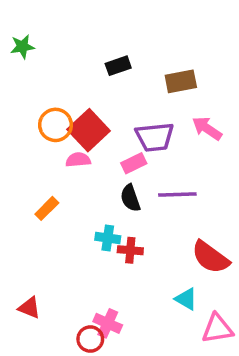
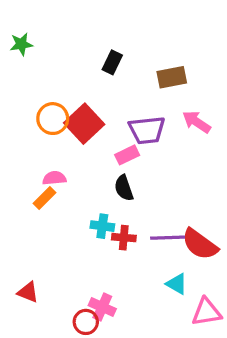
black rectangle: (118, 66) -> (112, 62), turned -45
pink semicircle: (78, 160) -> (54, 178), moved
purple line: (177, 195) -> (168, 238), moved

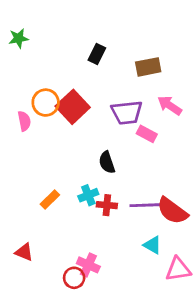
pink rectangle: (127, 155) -> (147, 134), moved, turned 54
pink semicircle: (54, 178) -> (24, 121), moved, turned 84
orange rectangle: (44, 198) -> (50, 199), moved
cyan cross: (102, 226) -> (88, 195), turned -30

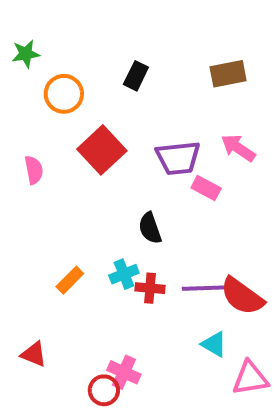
brown rectangle: (148, 67) -> (228, 74), moved
orange circle: (46, 103) -> (64, 94), moved

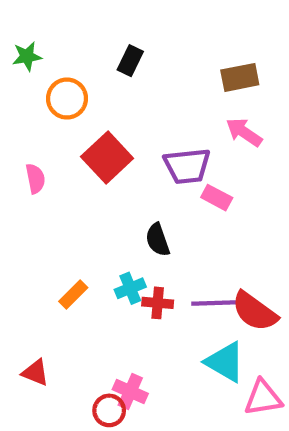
black rectangle: (136, 76) -> (130, 61), moved
pink arrow: (238, 148) -> (244, 132), moved
cyan triangle: (214, 344) -> (225, 362), size x1.5

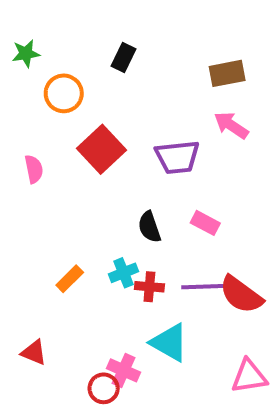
pink rectangle: (217, 198) -> (205, 223), moved
cyan triangle: (225, 362) -> (169, 343), moved

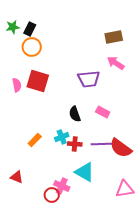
black rectangle: (124, 58) -> (30, 29), moved
red square: (102, 149) -> (38, 81), moved, turned -30

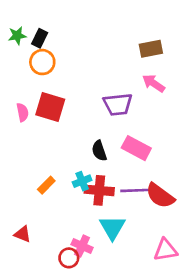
pink rectangle: (103, 112) -> (136, 148), size x1.5
red cross: (75, 144) -> (99, 190), size x1.5
cyan triangle: (85, 172) -> (112, 227), turned 30

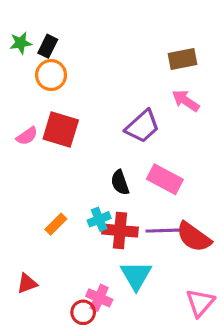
purple trapezoid: (118, 104) -> (142, 126), turned -36
pink semicircle: (22, 112) -> (27, 136), turned 66
red triangle: (22, 234) -> (27, 283), turned -42
pink triangle: (165, 250) -> (200, 303), turned -40

